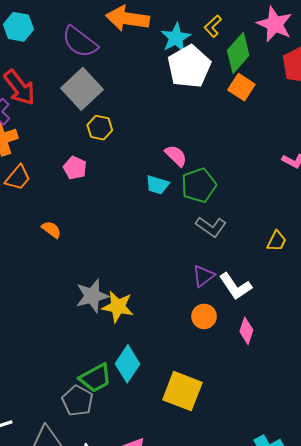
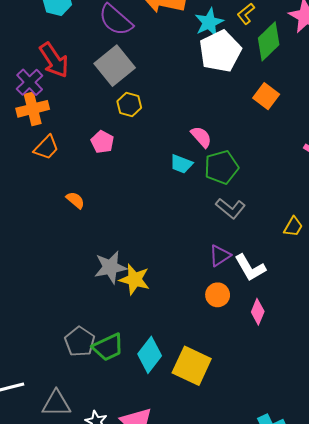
orange square: (241, 87) -> (266, 96), moved
cyan diamond: (128, 364) -> (150, 355), moved
gray pentagon: (78, 401) -> (80, 342), moved

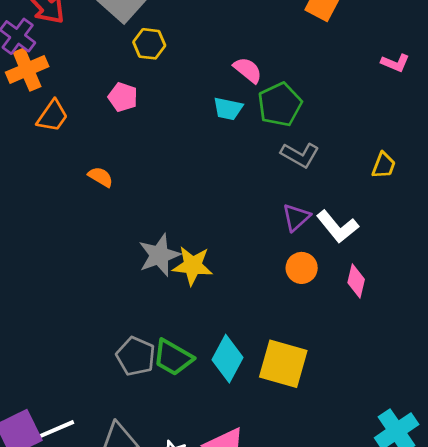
green trapezoid: (108, 347) -> (173, 357), turned 64

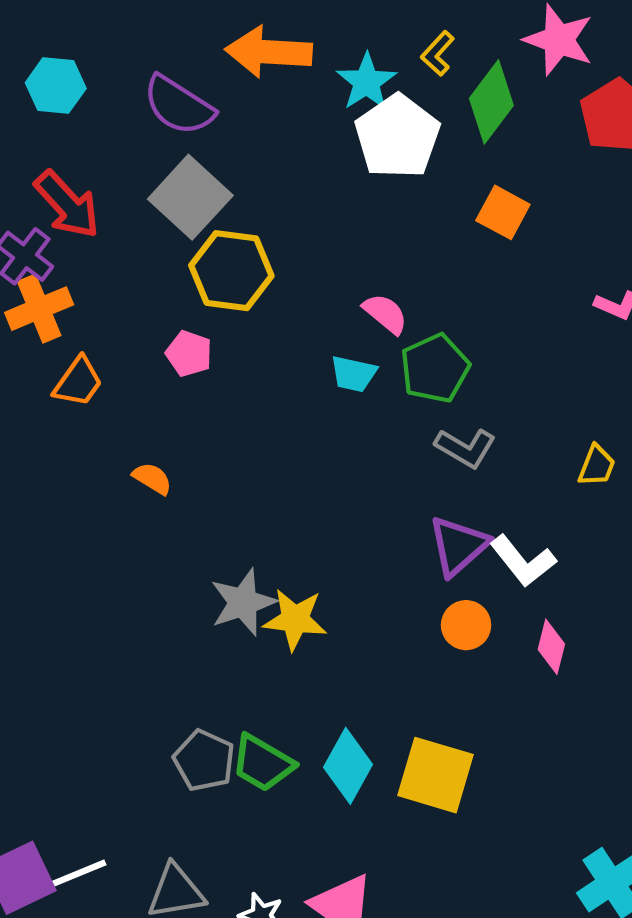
yellow hexagon: (149, 44) -> (231, 271), size x1.6
purple triangle: (296, 217) -> (458, 546), size x1.4

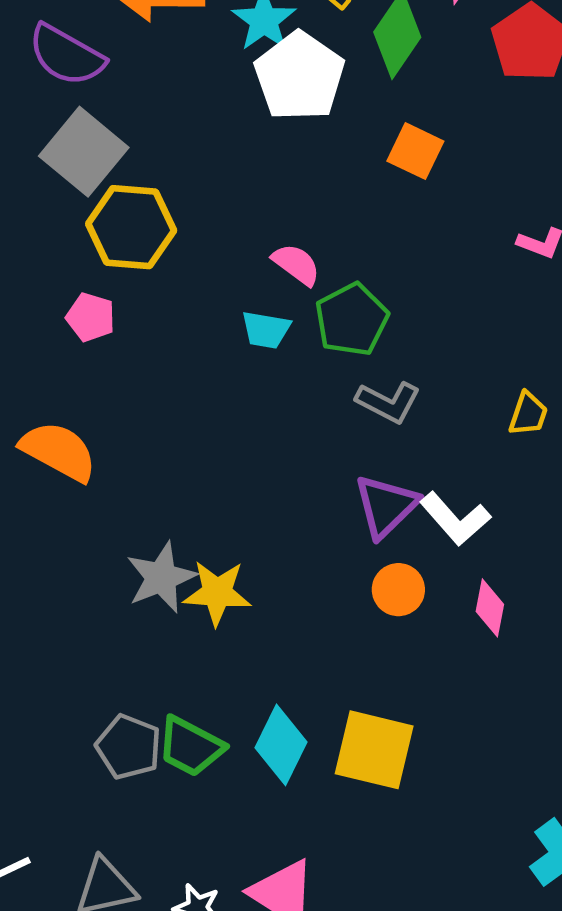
orange semicircle: (152, 478) -> (59, 451), size x1.8

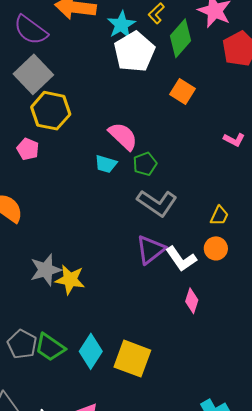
pink semicircle: (296, 264) -> (123, 136), size x1.4
green pentagon: (352, 320) -> (145, 164), size x0.7
gray L-shape: (388, 402) -> (157, 203), size x1.4
orange circle: (398, 590) -> (216, 248), moved

